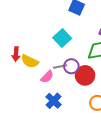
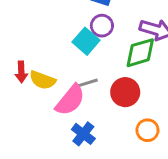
purple circle: (71, 66) -> (102, 26), moved
pink semicircle: (47, 77) -> (70, 100), size x1.6

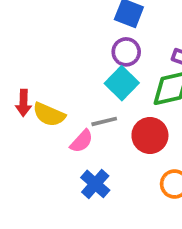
cyan square: (86, 41) -> (122, 83), moved
pink semicircle: (70, 100) -> (82, 141), size x0.6

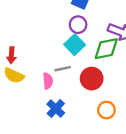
yellow semicircle: (49, 115) -> (14, 75), moved
pink semicircle: (82, 141) -> (48, 81), turned -49

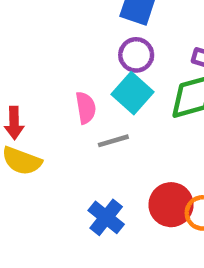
red circle: (92, 79) -> (171, 205), moved
pink semicircle: (48, 81) -> (86, 108), moved

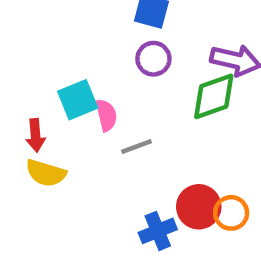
cyan square: (133, 93) -> (78, 100), moved, turned 30
blue cross: (106, 217) -> (158, 231), moved, turned 33

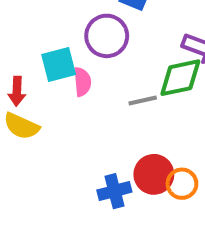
purple circle: (153, 59) -> (107, 36), moved, size x1.4
gray line: (136, 147) -> (143, 101), moved

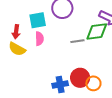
pink semicircle: (82, 82) -> (39, 39), moved

